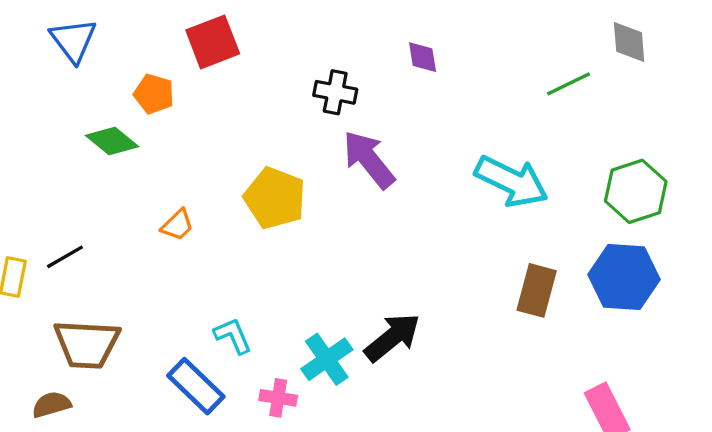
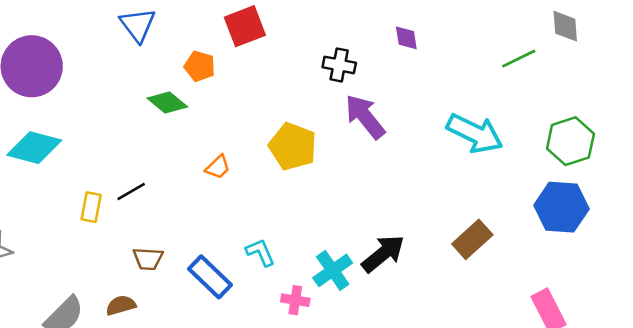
brown rectangle: (537, 290) -> (472, 239), moved, turned 33
brown trapezoid: (87, 344) -> (148, 259), size x0.6
blue rectangle: (196, 386) -> (210, 277), moved

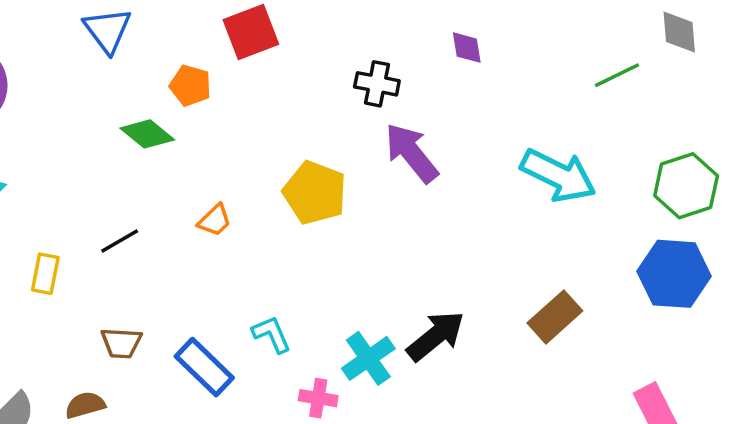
black line: (131, 192) -> (120, 241), moved

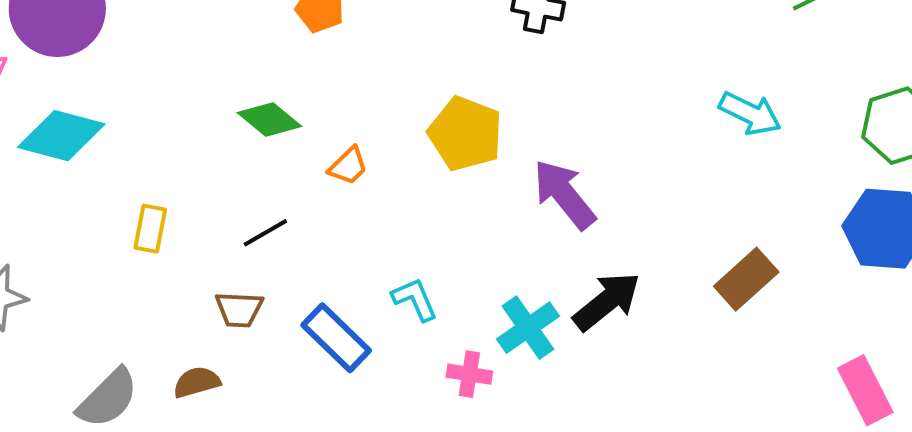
green diamond: (147, 134) -> (269, 120), moved
purple arrow: (411, 153) -> (564, 194), moved
cyan arrow: (558, 175) -> (750, 113), size x0.7
black line: (120, 241) -> (265, 233), moved

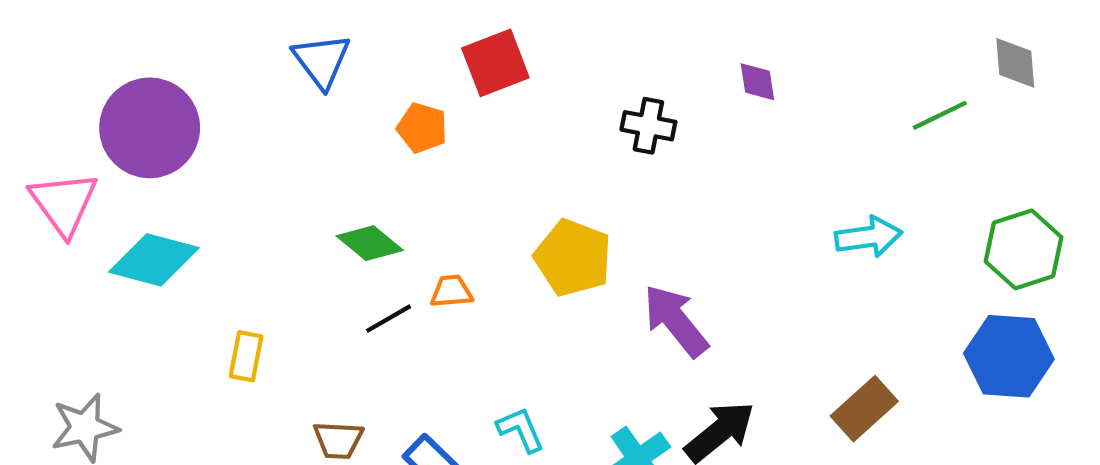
cyan arrow: (750, 113) -> (868, 237), turned -34
orange trapezoid: (348, 166) -> (451, 291), turned -141
black line: (265, 233) -> (389, 319), moved

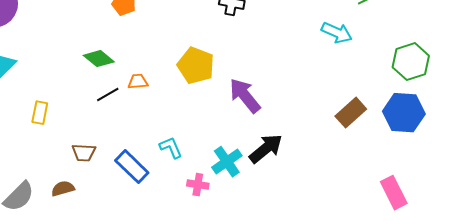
cyan arrow: (868, 237) -> (337, 33), moved, turned 32
brown rectangle: (864, 409) -> (351, 113), moved

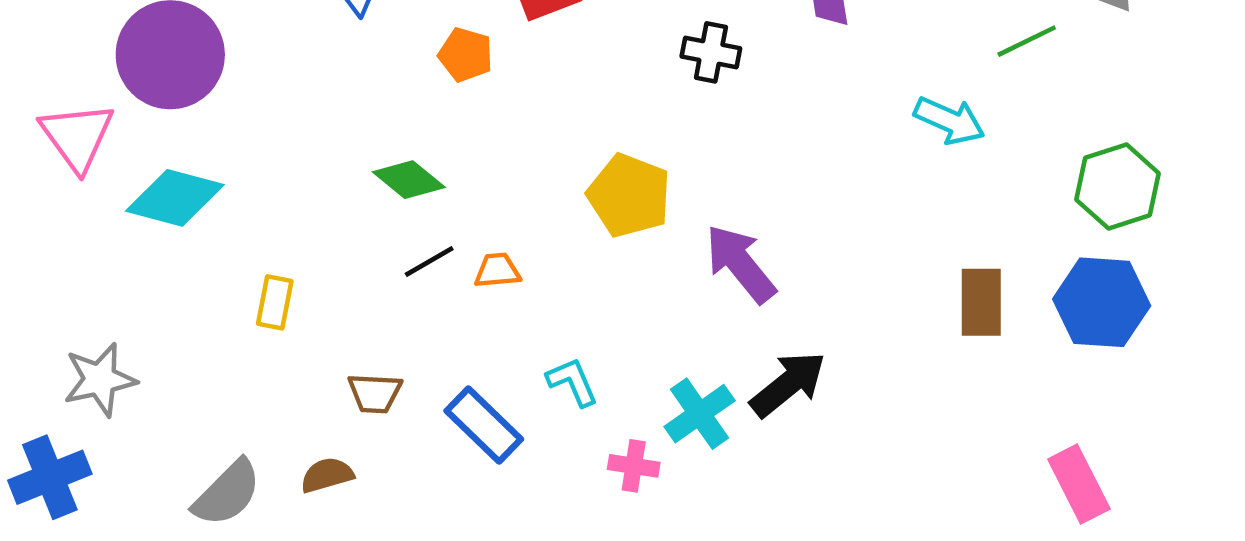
orange trapezoid: (138, 82) -> (497, 271), moved
brown rectangle: (351, 113) -> (981, 302), turned -48

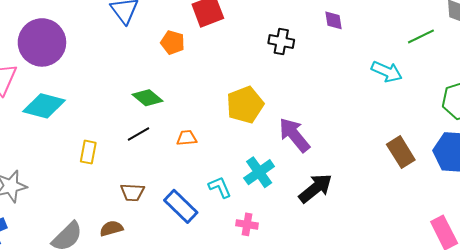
yellow pentagon: (629, 196) -> (245, 105), turned 30
black line: (429, 261) -> (138, 134), moved
brown rectangle: (981, 302) -> (401, 152), turned -32
cyan cross: (700, 414) -> (259, 172), moved

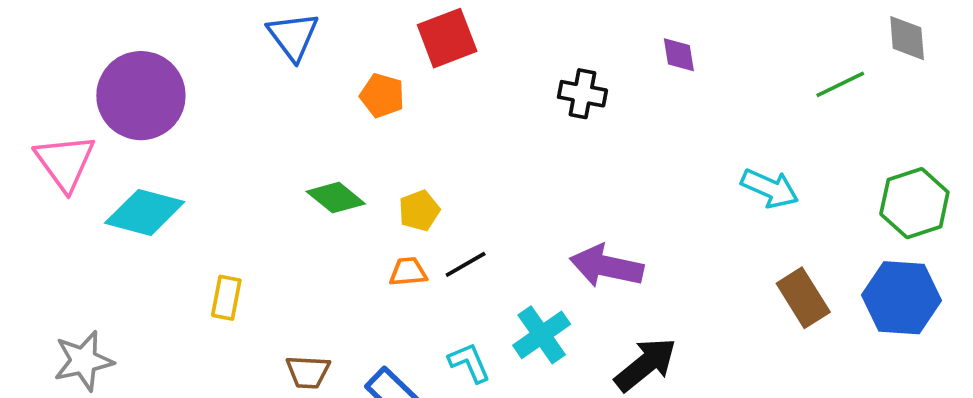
cyan arrow: (387, 72) -> (770, 188), moved
yellow pentagon: (245, 105) -> (419, 211), moved, size x0.6
black line: (138, 134) -> (466, 264), moved
purple arrow: (294, 135) -> (607, 266), turned -39

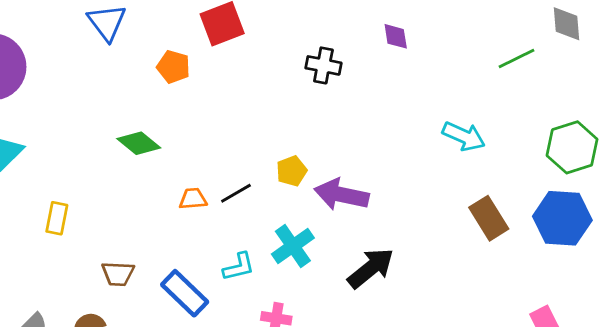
yellow pentagon: (419, 211) -> (292, 171), moved
cyan L-shape: (469, 363) -> (239, 267), turned 100

